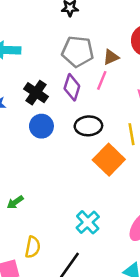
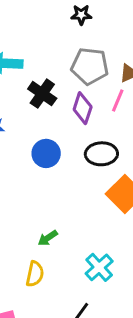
black cross: (36, 93) -> (42, 94), moved
green arrow: (15, 202) -> (48, 238), moved
yellow semicircle: (33, 247) -> (35, 274), moved

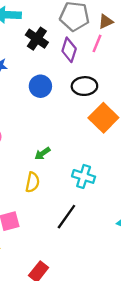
cyan cross: (99, 267) -> (84, 176), turned -30

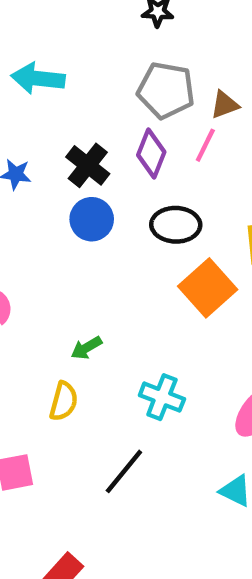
black cross: (37, 39) -> (88, 165), moved

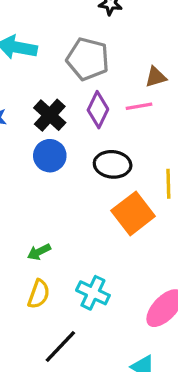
gray pentagon: (166, 90) -> (88, 59), moved
pink line: (205, 145) -> (139, 106), turned 50
yellow semicircle: (64, 401) -> (39, 294), moved

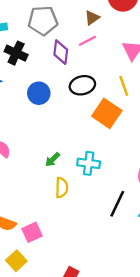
black cross: (50, 115) -> (16, 53), moved
cyan cross: (93, 293) -> (89, 163), moved
black line: (60, 347) -> (117, 204), moved

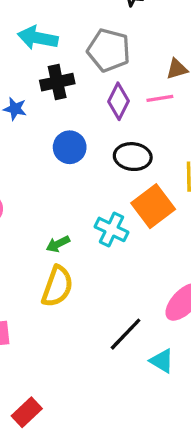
black cross: (16, 53) -> (57, 82), turned 35
cyan cross: (89, 163) -> (111, 229), moved
yellow semicircle: (62, 188) -> (57, 286), size x1.4

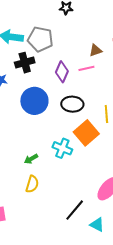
gray pentagon: (109, 50) -> (40, 39), moved
blue circle: (70, 147) -> (34, 101), size x1.4
yellow semicircle: (57, 286) -> (32, 184), size x0.7

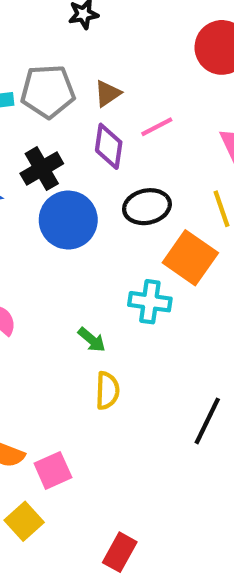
brown triangle: (95, 50) -> (107, 93), moved
black cross: (25, 63) -> (42, 169), moved
green arrow: (31, 159) -> (92, 340), turned -96

